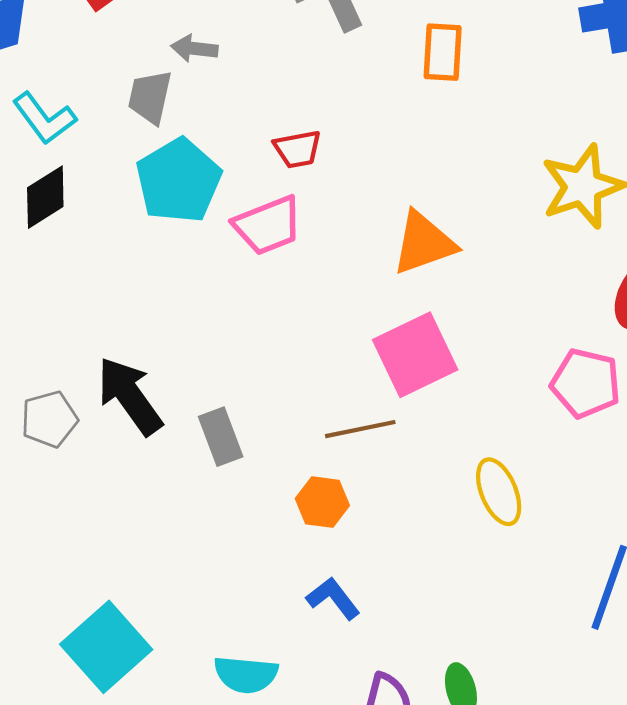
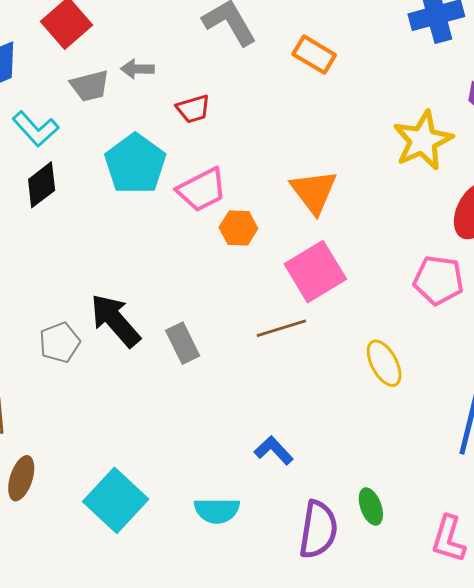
orange rectangle: (443, 52) -> (314, 55), turned -57
gray trapezoid: (150, 97) -> (90, 86), moved, turned -111
red trapezoid: (298, 149) -> (193, 109), moved
orange triangle: (424, 243) -> (314, 192), turned -42
orange hexagon: (322, 502) -> (238, 228), moved

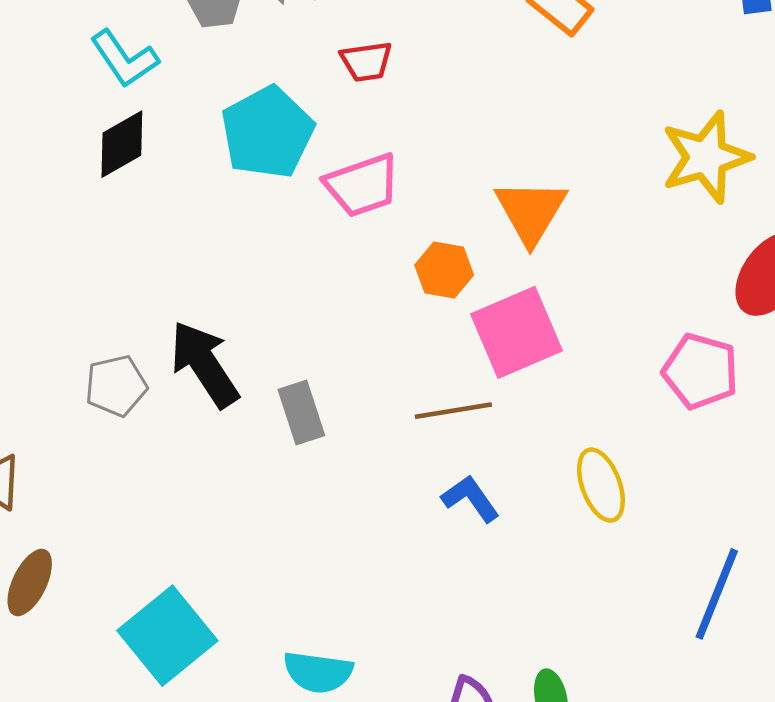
orange hexagon: (238, 228) -> (444, 270), moved
blue L-shape: (274, 450) -> (471, 499), moved

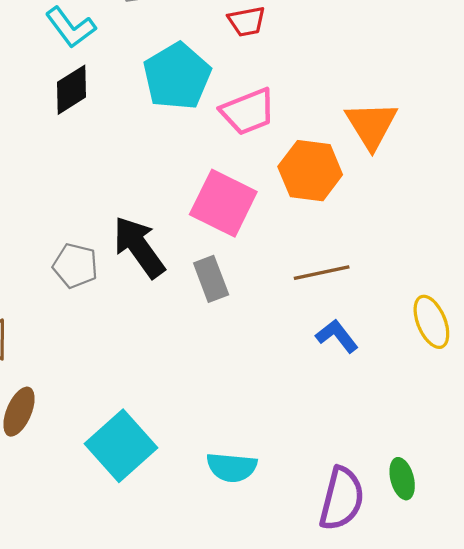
orange hexagon: (444, 270) -> (310, 171), size x1.5
pink square: (516, 332) -> (223, 203), moved, turned -38
gray pentagon: (116, 386) -> (75, 266), turned 30

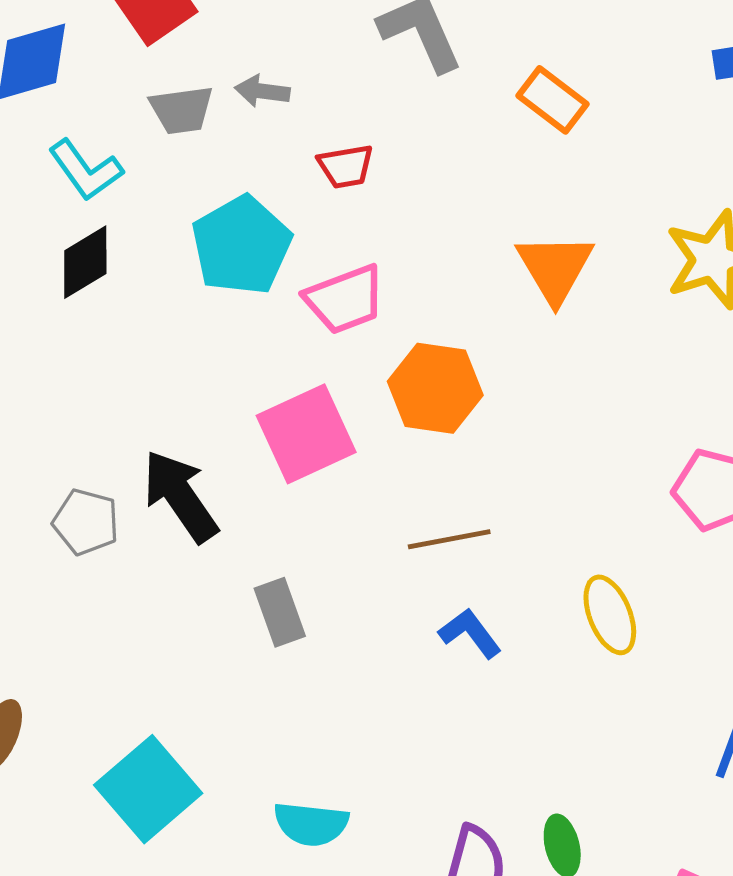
orange triangle: (371, 125) -> (555, 268), moved
pink square: (223, 203) -> (306, 434), turned 38
gray rectangle: (211, 279) -> (280, 612), moved

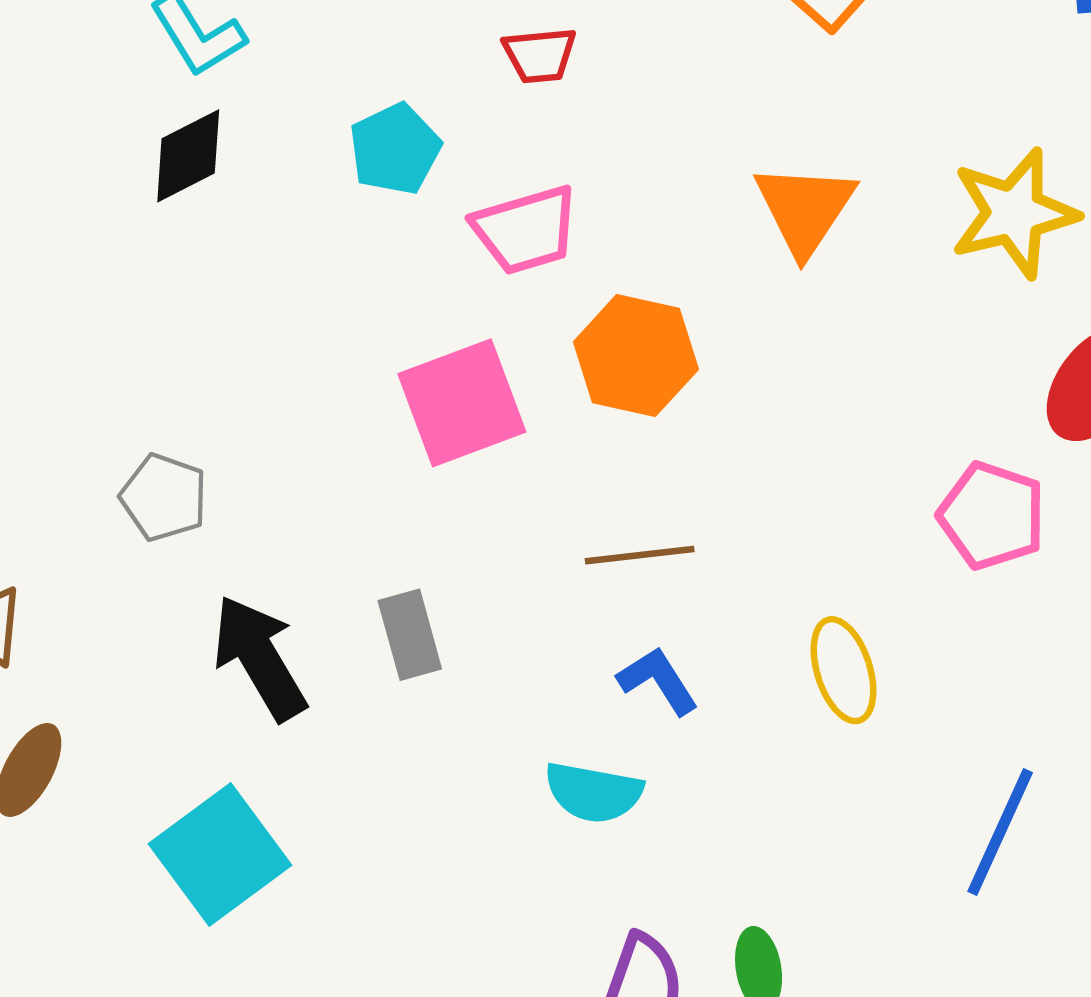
cyan pentagon: (241, 245) -> (395, 149), size x0.7
black arrow: (180, 496) -> (260, 658), moved
cyan semicircle: (311, 824) -> (593, 792), moved

